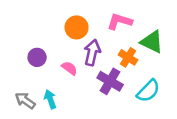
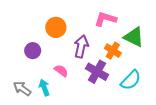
orange circle: (77, 27) -> (56, 27), moved
pink semicircle: (69, 68) -> (61, 71), moved

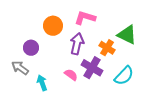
pink L-shape: (105, 19) -> (85, 18), moved
pink semicircle: (61, 71) -> (71, 75), moved
gray arrow: (22, 89) -> (20, 68), moved

